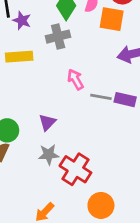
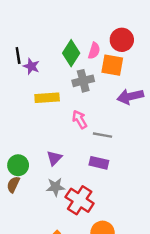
gray cross: (58, 37) -> (83, 81), moved
yellow rectangle: (19, 57) -> (47, 98), moved
purple rectangle: (125, 100) -> (99, 163), moved

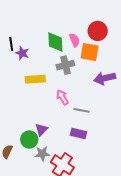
pink semicircle: (94, 51) -> (74, 40), turned -40
green diamond: (71, 53) -> (55, 42), turned -35
green circle: (18, 165) -> (29, 140), moved

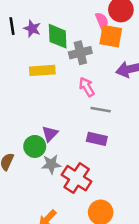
pink semicircle: (74, 40) -> (102, 21), moved
green diamond: (55, 42) -> (58, 36), moved
purple star: (22, 53) -> (32, 29), moved
pink arrow: (62, 97) -> (87, 87), moved

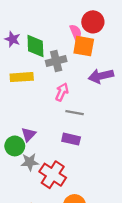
pink arrow: (87, 87) -> (62, 92), turned 54

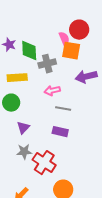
pink arrow: (62, 92) -> (52, 91), turned -126
green circle: (15, 146) -> (11, 103), moved

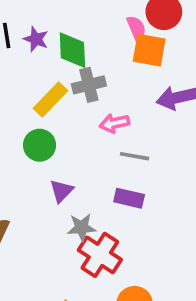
gray cross: (47, 64) -> (89, 85), moved
yellow rectangle: (17, 78) -> (50, 100), turned -42
gray star: (24, 152) -> (82, 227), moved

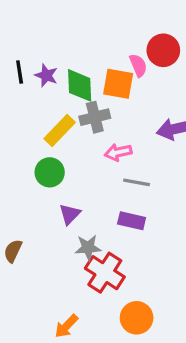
orange square: (149, 50) -> (118, 84), moved

